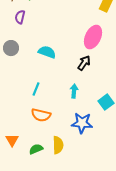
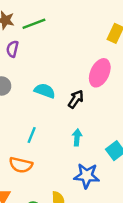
black arrow: (84, 63) -> (76, 99), moved
orange semicircle: (41, 115) -> (21, 165), moved

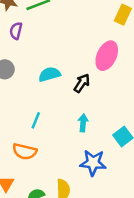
cyan semicircle: (45, 91) -> (49, 74), turned -36

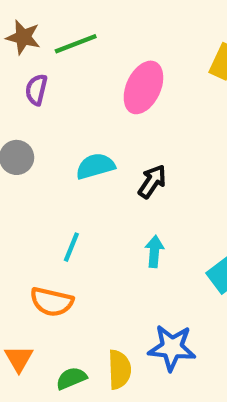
pink ellipse: (107, 56) -> (143, 87), moved
blue star: (93, 163) -> (172, 348), moved

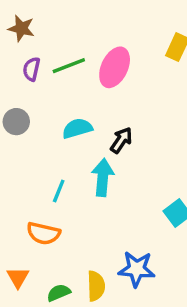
green line: (76, 44) -> (69, 66), moved
cyan arrow: (154, 251) -> (103, 177), moved, size x1.5

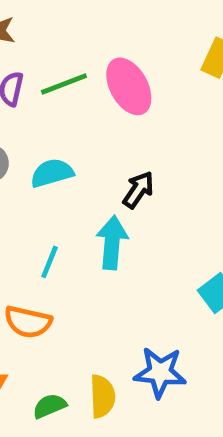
pink ellipse: (115, 67) -> (129, 86), turned -54
cyan semicircle: (77, 128) -> (52, 173), moved

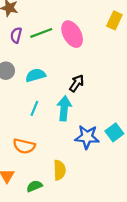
cyan line: (50, 262) -> (34, 108), moved
blue star: (160, 372) -> (87, 137), moved
yellow semicircle: (102, 396) -> (60, 170), moved

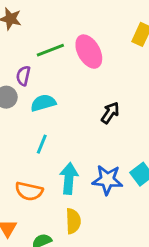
purple semicircle: (16, 35) -> (23, 76), moved
black arrow: (77, 83) -> (110, 113), moved
cyan arrow: (64, 108) -> (69, 178), moved

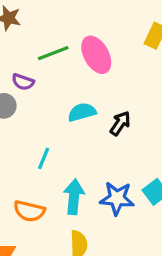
purple semicircle: (23, 76) -> (23, 82), turned -84
cyan semicircle: (43, 103) -> (82, 112), moved

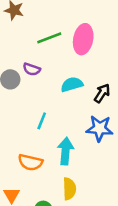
pink ellipse: (96, 55) -> (83, 39), turned 40
purple semicircle: (23, 82) -> (32, 69), moved
blue star: (117, 198) -> (100, 128), moved

